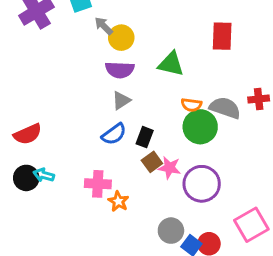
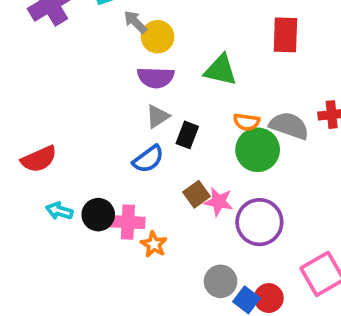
black rectangle: (145, 137) -> (187, 135), moved
black circle: (26, 178) -> (98, 215), moved

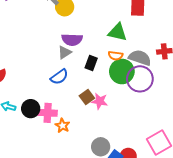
green triangle: (221, 70) -> (118, 32), moved
purple semicircle: (156, 77) -> (72, 40), moved
black rectangle: (187, 135) -> (91, 63), moved
purple circle: (259, 222) -> (140, 79), moved

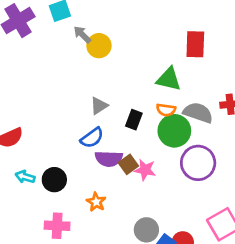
purple semicircle: (72, 40) -> (109, 159), moved
purple circle: (140, 79) -> (198, 163), moved
pink cross: (48, 113) -> (57, 226), moved

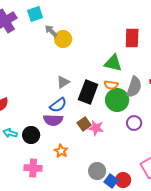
gray semicircle: (198, 113) -> (134, 87), turned 90
black rectangle: (134, 120) -> (88, 92), size x1.6
purple semicircle: (109, 159) -> (53, 120), moved
purple circle: (198, 163) -> (134, 123), size x0.6

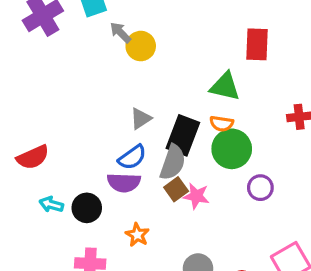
gray semicircle: (134, 87) -> (173, 162), moved

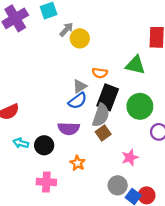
gray arrow: (120, 33) -> (66, 30), turned 88
orange semicircle: (222, 124) -> (100, 73), moved
blue semicircle: (132, 157) -> (78, 101), moved
pink star: (196, 196) -> (130, 158), moved, turned -30

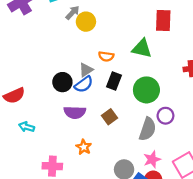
black rectangle: (108, 97) -> (114, 81), size x0.7
gray semicircle: (101, 115) -> (148, 129), moved
black circle: (44, 145) -> (62, 82), moved
pink star: (130, 158) -> (152, 159), moved

